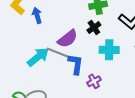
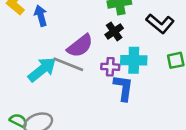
blue L-shape: (76, 64) -> (123, 88), moved
purple cross: (94, 81) -> (110, 67), moved, turned 32

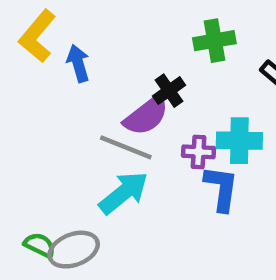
black cross: (114, 31) -> (169, 91), moved
cyan arrow: (42, 69) -> (124, 193), moved

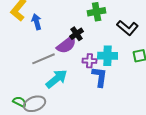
gray line: (126, 147) -> (44, 59), moved, turned -45

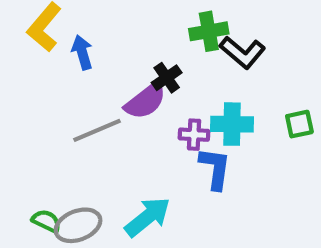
black L-shape: (128, 28) -> (243, 52), moved
cyan arrow: (57, 79) -> (148, 217), moved

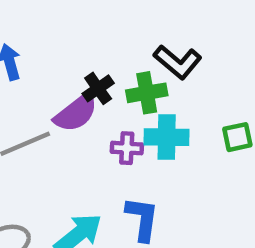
green cross: (209, 31) -> (147, 93), moved
blue L-shape: (215, 168) -> (142, 219), moved

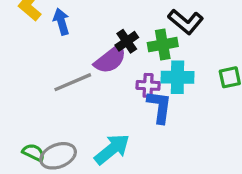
blue L-shape: (142, 219) -> (159, 107), moved

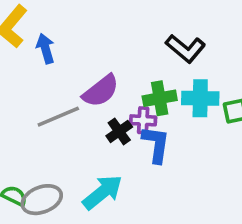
black cross: (127, 41) -> (119, 131), moved
green cross: (163, 45) -> (160, 98), moved
cyan cross: (177, 77) -> (200, 98), moved

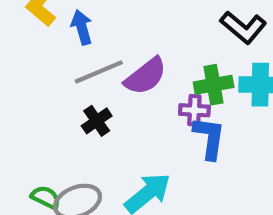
gray line: (58, 117) -> (99, 72), moved
black cross: (119, 131) -> (97, 121), moved

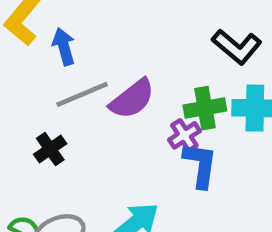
purple cross: (194, 110) -> (184, 135), turned -36
black cross: (97, 121) -> (50, 149), moved

